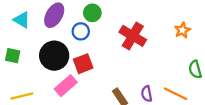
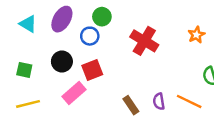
green square: (13, 56) -> (24, 70), moved
black circle: (54, 56) -> (62, 61), size x0.7

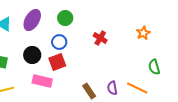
blue circle: (90, 36) -> (59, 42), moved
red cross: (144, 41) -> (100, 38), size x0.6
pink rectangle: (74, 93) -> (42, 81), turned 54

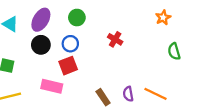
orange star: (143, 33) -> (163, 18), moved
black circle: (32, 55) -> (41, 45), moved
green semicircle: (154, 67) -> (174, 51), moved

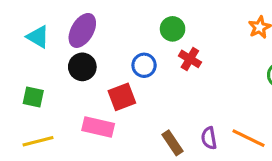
green circle: (77, 18) -> (173, 29), moved
blue circle: (70, 44) -> (144, 65), moved

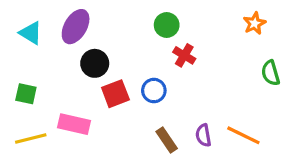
blue circle: (144, 65) -> (154, 91), moved
black circle: (82, 67) -> (95, 63), moved
pink rectangle: (98, 127) -> (74, 124), moved

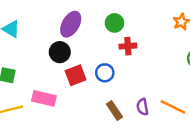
purple ellipse: (76, 27) -> (71, 24), moved
red cross: (184, 55) -> (128, 46), turned -35

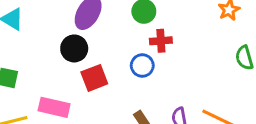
blue circle: (105, 73) -> (142, 66), moved

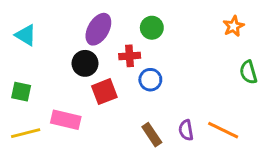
red cross: (161, 41) -> (130, 56), moved

